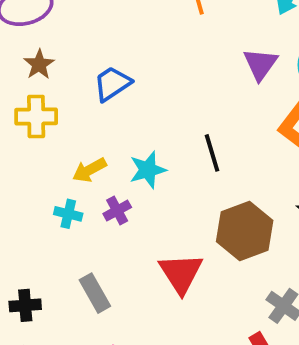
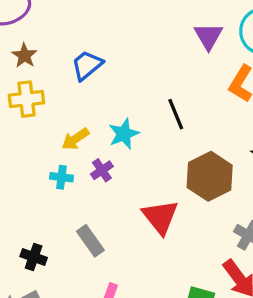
black cross: (25, 305) -> (34, 257), turned 30

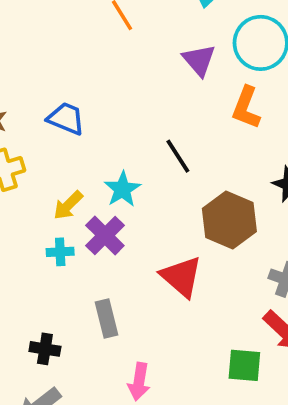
blue trapezoid: (87, 65) -> (66, 118), turned 72
purple cross: (102, 170) -> (105, 235), size x1.5
gray rectangle: (90, 241) -> (106, 319), turned 32

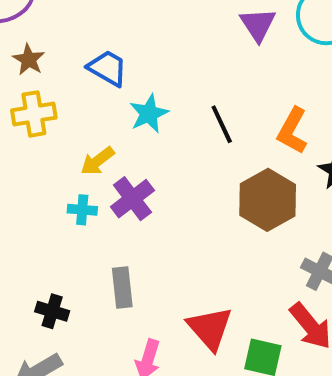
orange L-shape: (246, 108) -> (292, 131), moved
cyan star: (122, 189) -> (149, 114), moved
red triangle: (181, 277) -> (210, 328), moved

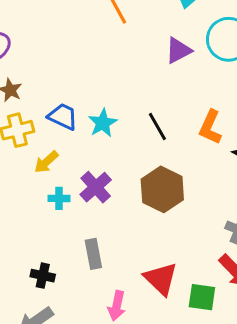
purple triangle: (258, 25) -> (178, 50), turned 40
blue trapezoid: (108, 68) -> (63, 117), moved
yellow arrow: (97, 161) -> (46, 162), moved
brown hexagon: (268, 200) -> (162, 189), moved

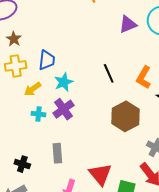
blue trapezoid: (63, 117) -> (47, 60), turned 65
cyan star: (103, 123) -> (64, 82), moved
brown hexagon: (162, 189) -> (125, 116), moved

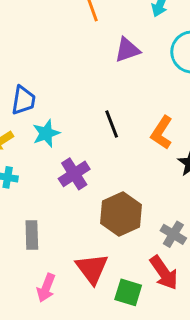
purple triangle: (128, 24) -> (127, 50), moved
purple cross: (64, 109) -> (74, 174), moved
brown hexagon: (125, 116) -> (121, 214), moved

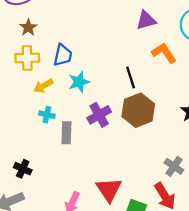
orange L-shape: (162, 133) -> (164, 53), moved, turned 110
brown hexagon: (121, 214) -> (138, 110), moved
gray rectangle: (32, 235) -> (66, 133), moved

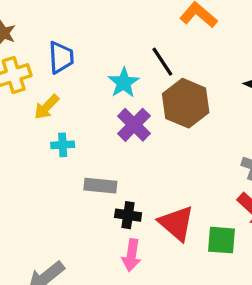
cyan star: (79, 82) -> (124, 83), moved
gray rectangle: (66, 133) -> (100, 186), moved, turned -70
black cross: (23, 169) -> (128, 215), moved

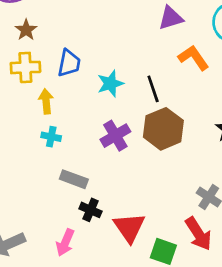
cyan star: (124, 83) -> (110, 84), moved
yellow arrow: (47, 107) -> (46, 101), turned 115
pink arrow: (131, 255) -> (65, 242), moved

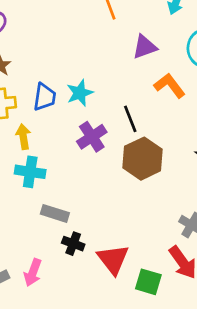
cyan star: (110, 84) -> (80, 93), moved
purple cross: (115, 136) -> (92, 137), moved
cyan cross: (51, 137) -> (30, 172), size x1.5
pink arrow: (65, 242) -> (33, 273), moved

